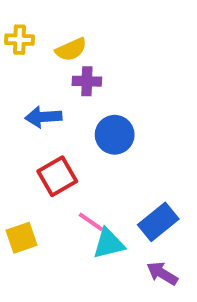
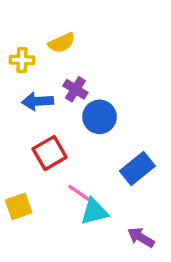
yellow cross: (20, 40) -> (22, 60), moved
purple cross: (87, 81) -> (75, 89), moved, turned 30
blue rectangle: (158, 222) -> (137, 169), moved

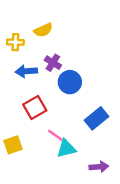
purple arrow: (141, 237) -> (99, 167), turned 144

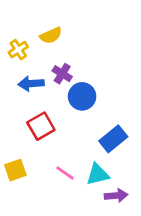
yellow cross: (15, 42) -> (18, 50), turned -35
pink line: (55, 135) -> (65, 173), moved
cyan triangle: (66, 149) -> (98, 174), moved

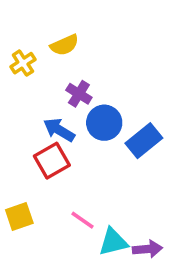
blue arrow: (31, 84) -> (59, 130), moved, turned 35
blue rectangle: (113, 139) -> (144, 141), moved
cyan triangle: (98, 174) -> (113, 242), moved

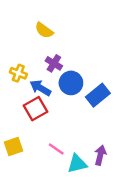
yellow semicircle: (64, 45) -> (44, 30), turned 60
yellow cross: (23, 63) -> (18, 73), moved, turned -35
purple arrow: (148, 249) -> (100, 155), moved, turned -72

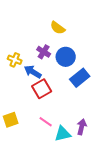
yellow semicircle: (44, 30) -> (58, 28), moved
blue circle: (71, 83) -> (66, 57), moved
red square: (35, 109) -> (42, 89), moved

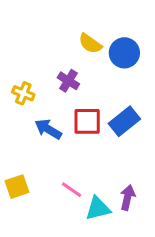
blue circle: (66, 57) -> (124, 53), moved
blue arrow: (33, 72) -> (48, 129), moved
red square: (42, 89) -> (87, 121), moved, turned 30

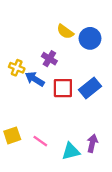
blue arrow: (48, 129) -> (35, 79), moved
pink line: (71, 190) -> (40, 141), moved

